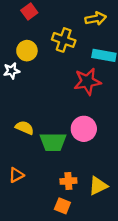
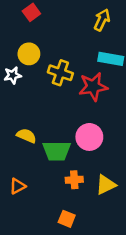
yellow arrow: (96, 19) -> (102, 20), turned -54
yellow cross: (64, 40) -> (60, 73), moved
orange cross: (68, 181) -> (74, 180), moved
yellow triangle: (98, 186) -> (106, 185), moved

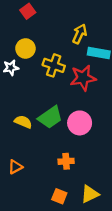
yellow arrow: (102, 20) -> (80, 34), moved
green trapezoid: (57, 151) -> (50, 117), moved, turned -35
yellow triangle: (106, 185) -> (90, 194), moved

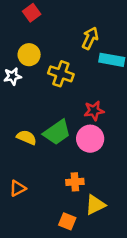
red star: (83, 78) -> (94, 111), moved, size x0.7
yellow triangle: (90, 194) -> (95, 205), moved

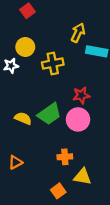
yellow cross: (61, 74) -> (53, 63), turned -30
yellow triangle: (95, 205) -> (82, 177), turned 36
orange square: (67, 221) -> (58, 191), turned 32

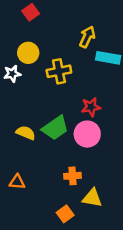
orange triangle: (15, 162) -> (17, 182), turned 32

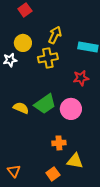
yellow arrow: (87, 37) -> (55, 35), moved
red star: (91, 107) -> (81, 78), moved
orange triangle: (17, 182) -> (14, 171), moved, turned 48

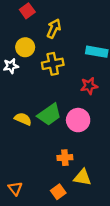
yellow arrow: (55, 35) -> (54, 29), moved

